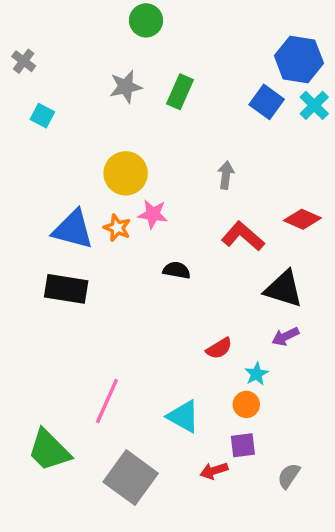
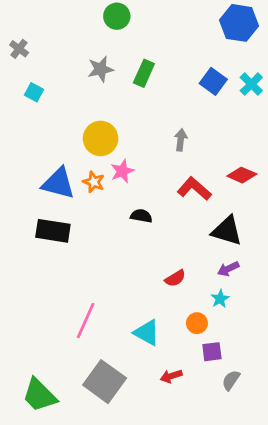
blue hexagon: (299, 59) -> (239, 23), moved
pink star: (153, 214) -> (122, 171), turned -30
cyan star: (256, 374) -> (220, 299), moved
purple square: (243, 445) -> (212, 352), moved
green trapezoid: (49, 450) -> (39, 395), moved

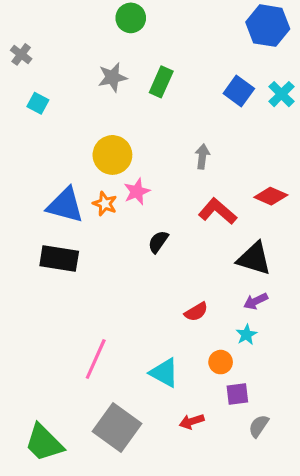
black semicircle: (141, 216) -> (158, 242), turned -65

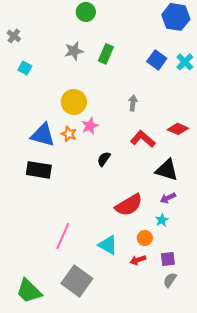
red semicircle: (196, 312) -> (129, 205), size x1.8
purple square: (237, 394) -> (168, 259), moved
red arrow: (192, 421) -> (138, 260), moved

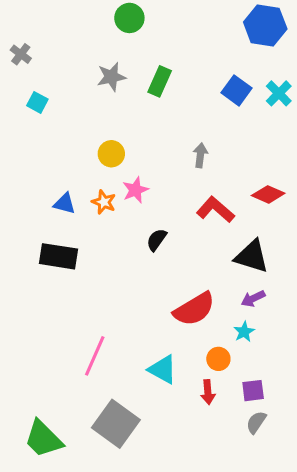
yellow circle: (74, 102) -> (111, 154), size x0.7
blue triangle: (43, 135) -> (65, 204), size x0.6
red arrow: (138, 260) -> (208, 392), turned -77

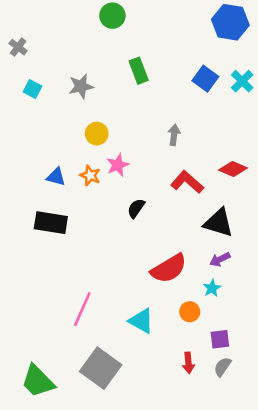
gray star: (111, 77) -> (81, 86), moved
green rectangle: (160, 81) -> (139, 71), turned -45
red arrow: (208, 392) -> (188, 363), moved

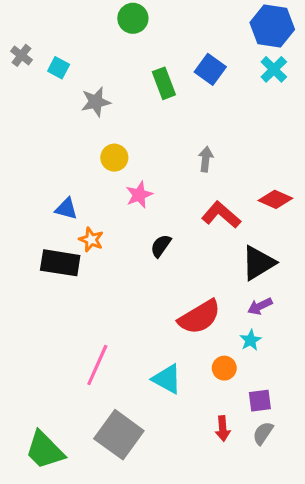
blue square: (205, 79) -> (210, 69), moved
cyan cross: (242, 81) -> (274, 69), moved
cyan square: (33, 89) -> (59, 68), moved
orange star: (90, 175) -> (91, 240), moved
black triangle: (219, 223) -> (258, 263), turned -48

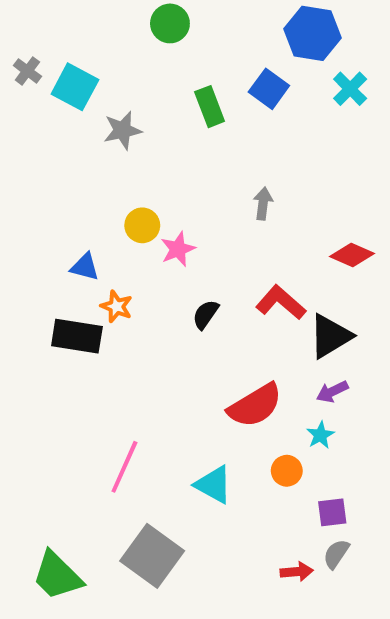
blue hexagon: (272, 26) -> (312, 33), moved
cyan square: (59, 68) -> (75, 87), size x1.6
yellow circle: (114, 158) -> (142, 225), moved
red L-shape: (221, 215) -> (281, 303), moved
red arrow: (223, 428) -> (297, 572), moved, turned -90

